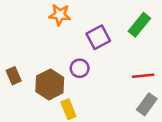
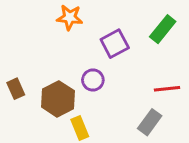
gray rectangle: (147, 104) -> (150, 122), moved

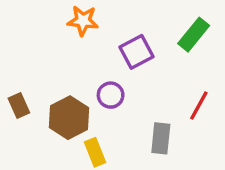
red line: (167, 89) -> (199, 105), turned -55
gray rectangle: (150, 122) -> (161, 138), moved, turned -30

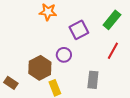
brown rectangle: (19, 105) -> (11, 83), moved, turned -32
red line: (199, 105) -> (113, 51), moved

